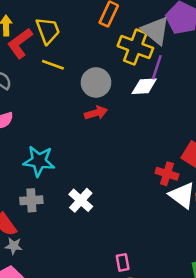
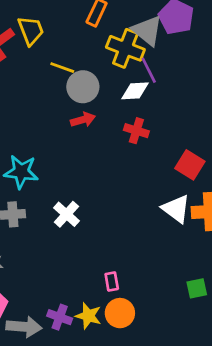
yellow line: (53, 65) -> (62, 68), moved
purple line: (157, 67) -> (149, 70), turned -45
red cross: (167, 174) -> (136, 131), moved

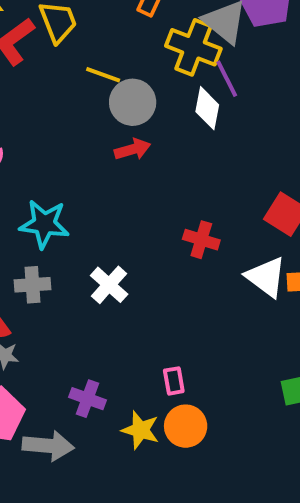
white diamond: (135, 91) -> (207, 108), turned -76
red cross: (136, 131) -> (201, 240), moved
purple cross: (60, 317) -> (87, 399), moved

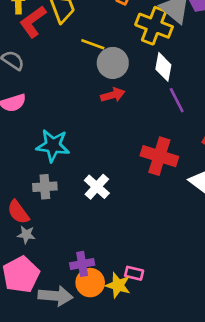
purple line: (227, 79) -> (177, 100), moved
red cross: (201, 240) -> (159, 156), size x1.5
pink rectangle: (174, 381) -> (134, 273), moved, turned -66
purple cross: (87, 399) -> (82, 264), turned -30
orange circle: (186, 426) -> (90, 283), moved

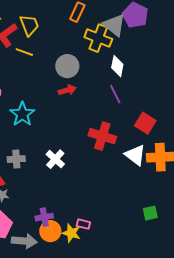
yellow line: (93, 44) -> (24, 52), moved
white diamond: (163, 67) -> (117, 66), moved
cyan star: (53, 145) -> (22, 114), moved, turned 30

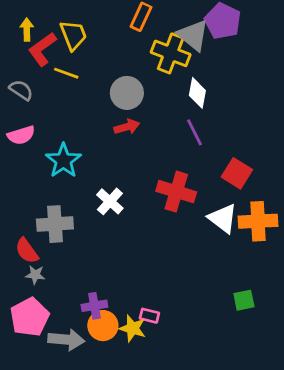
gray cross: (16, 159) -> (55, 224), size x1.4
white cross: (55, 159) -> (110, 201), moved

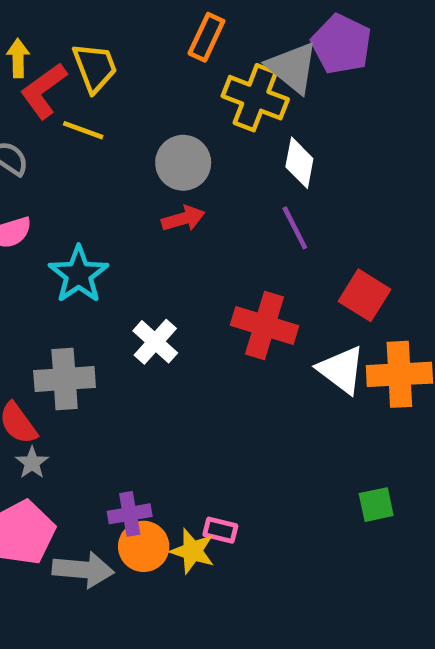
gray star: (35, 275) -> (32, 463), turned 30

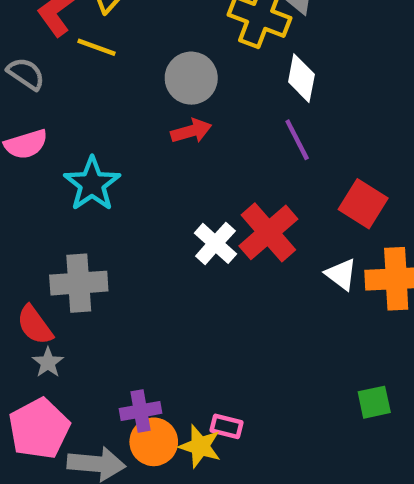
red cross: (265, 326) -> (268, 232), turned 32
white cross: (155, 342) -> (215, 243), moved
white triangle: (341, 370) -> (341, 274), size x0.7

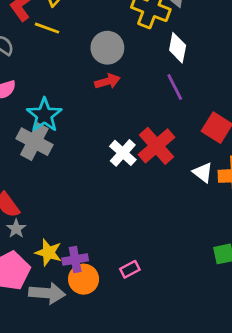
gray cross: (79, 283) -> (34, 142), moved, turned 32
pink rectangle: (226, 426) -> (130, 269), turned -42
yellow star: (200, 446) -> (48, 252), moved

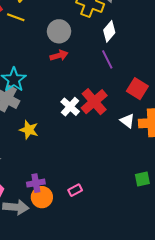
white diamond: (178, 48) -> (109, 31), turned 30
yellow star: (48, 252) -> (29, 130), moved

